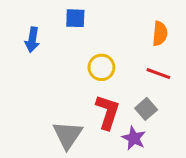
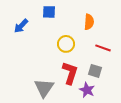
orange semicircle: (160, 34) -> (89, 22), moved
blue arrow: (32, 40) -> (21, 26), turned 35
gray square: (146, 109) -> (95, 71), turned -32

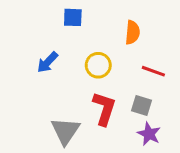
blue arrow: (21, 26) -> (47, 62), moved
purple star: (87, 90) -> (149, 134), moved

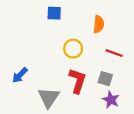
blue arrow: (47, 62) -> (20, 75), moved

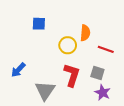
blue square: (54, 13) -> (39, 24), moved
orange semicircle: (99, 24) -> (85, 33), moved

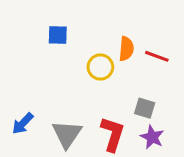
red line: (106, 49) -> (157, 56), moved
blue arrow: (18, 70) -> (23, 123), moved
red L-shape: (72, 75) -> (113, 134), moved

